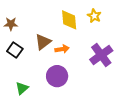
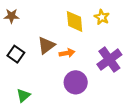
brown star: (11, 24) -> (11, 16), moved
purple circle: (57, 76) -> (76, 82), moved

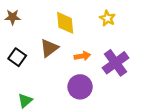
yellow diamond: (75, 21) -> (65, 23), moved
orange arrow: (67, 53) -> (82, 56), moved

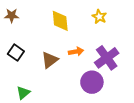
brown triangle: (49, 48) -> (50, 60), moved
purple circle: (80, 87) -> (92, 82), moved

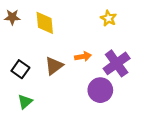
yellow diamond: (60, 21) -> (45, 23), moved
black square: (16, 53) -> (20, 69), moved

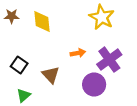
yellow star: (108, 18) -> (102, 17), size x1.6
brown triangle: (54, 66) -> (51, 75), moved, turned -36

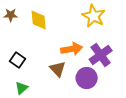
orange arrow: (78, 53) -> (72, 49), size x1.5
brown triangle: (51, 75) -> (58, 69), moved

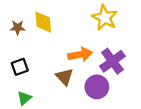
brown star: (11, 15) -> (18, 28), moved
black square: (18, 60) -> (20, 67), turned 35

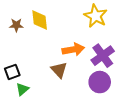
black square: (20, 67) -> (12, 72), moved
purple circle: (97, 87) -> (100, 82), moved

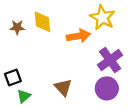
orange arrow: (73, 50) -> (78, 36), moved
brown triangle: (59, 70) -> (63, 87), moved

